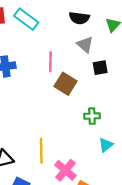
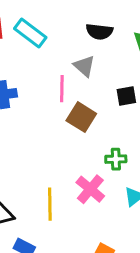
gray triangle: (85, 45) -> (84, 66), moved
pink cross: (65, 170) -> (90, 189), moved

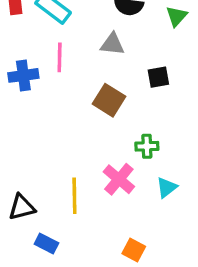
gray triangle: (84, 66) -> (112, 44), turned -35
pink line: (62, 89) -> (60, 57), moved

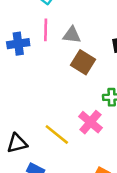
gray triangle: (112, 44) -> (72, 35), moved
yellow line: (74, 196) -> (57, 135), turned -50

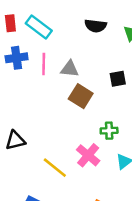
blue cross: (18, 44) -> (17, 58), moved
black triangle: (17, 143) -> (15, 140), moved

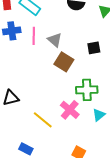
gray triangle: (70, 69) -> (55, 40), turned 35
green cross: (109, 131) -> (87, 90), size x1.5

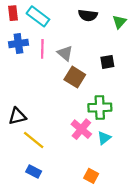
cyan triangle: (99, 115) -> (104, 138), moved
yellow line: (43, 120) -> (34, 140), moved

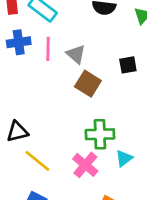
green cross: (100, 107) -> (100, 134), moved
pink cross: (81, 129) -> (85, 165), moved

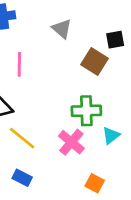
pink line: (48, 49) -> (19, 64), moved
brown square: (88, 84) -> (95, 62), moved

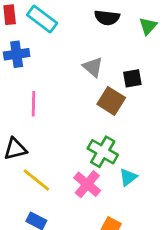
gray triangle: (62, 29) -> (93, 67), moved
green cross: (86, 111) -> (103, 152), turned 32

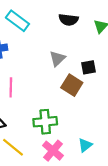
gray triangle: (93, 67) -> (57, 58), turned 35
green cross: (103, 152) -> (45, 122), moved, turned -35

